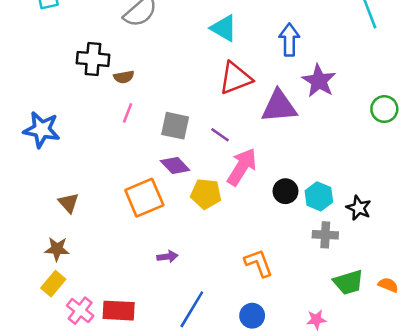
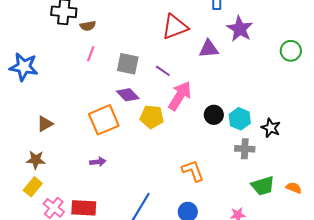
purple triangle: (279, 106) -> (209, 49), size x0.7
brown triangle: (69, 203) -> (45, 124), turned 42
purple arrow: (167, 257) -> (98, 162), moved

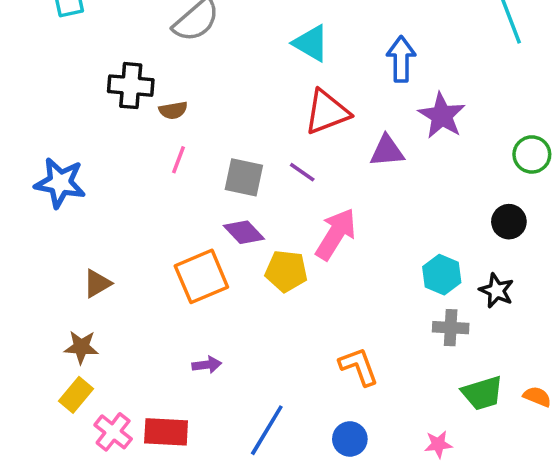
purple line: (163, 71) -> (302, 172), moved
black circle: (214, 115) -> (509, 222), moved
purple arrow: (98, 162) -> (207, 365), moved

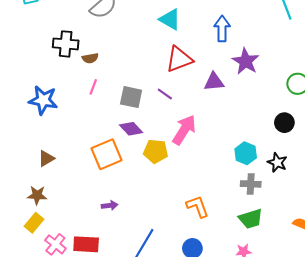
blue star: (60, 183) -> (43, 100), moved
green trapezoid: (482, 393) -> (251, 219), moved

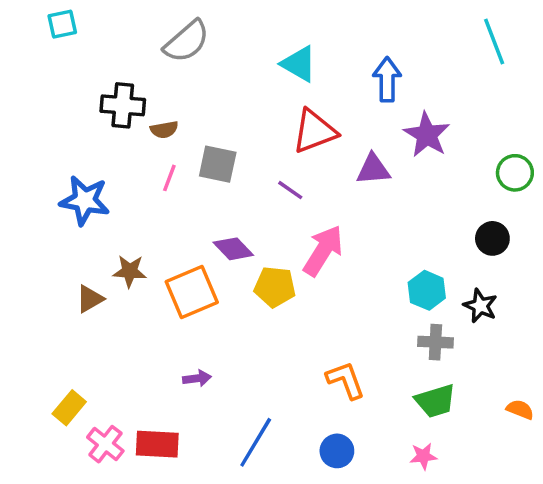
gray square: (131, 97) -> (218, 164), moved
brown star: (37, 195) -> (130, 271), moved

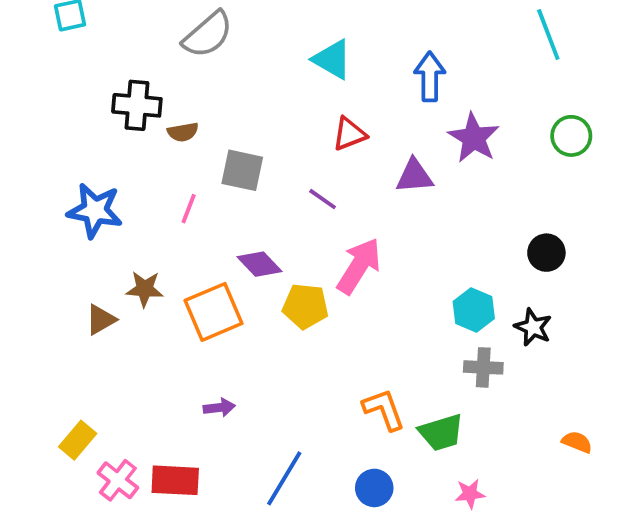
red triangle: (314, 131) -> (349, 134), size x0.7
green circle: (515, 173) -> (571, 136), moved
pink line: (169, 178) -> (189, 209), moved
green trapezoid: (435, 401) -> (441, 432), moved

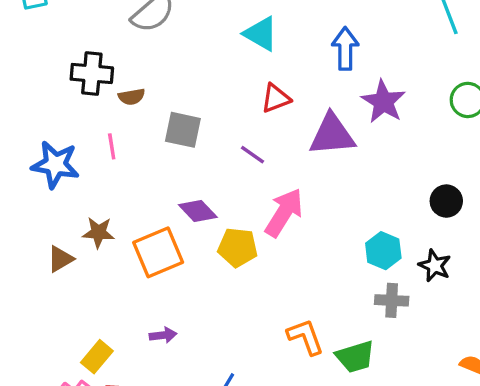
purple triangle: (414, 176) -> (332, 135), size x1.4
pink line: (189, 209) -> (112, 146), moved, turned -30
yellow rectangle: (78, 440) -> (97, 357), moved

